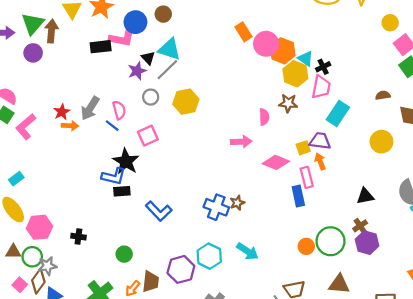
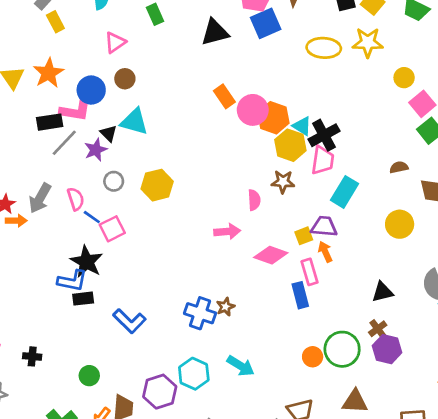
black cross: (323, 67) -> (324, 135), size x1.6
gray line: (167, 70) -> (64, 143), moved
blue line: (112, 126) -> (92, 217), moved

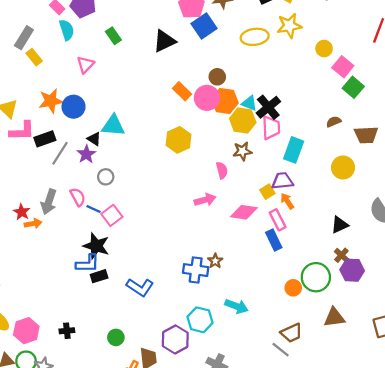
orange star: (49, 73) -> (51, 101), moved, turned 30
brown circle: (125, 79) -> (217, 77), moved
pink L-shape: (75, 110) -> (22, 131), moved
yellow hexagon: (157, 185) -> (179, 140), moved

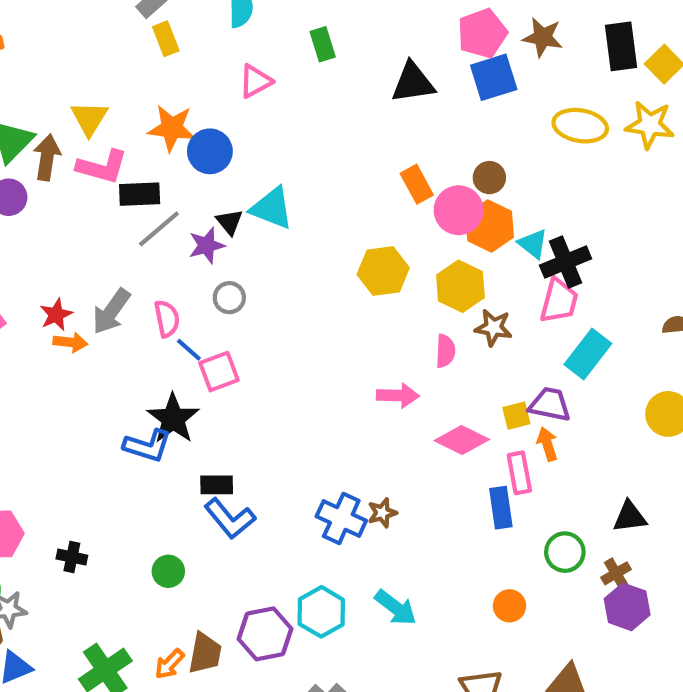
yellow hexagon: (243, 120) -> (460, 286), moved
black rectangle: (99, 276) -> (217, 485), moved
green circle: (316, 277) -> (565, 552), moved, size x0.7
green circle: (116, 337) -> (168, 571), moved

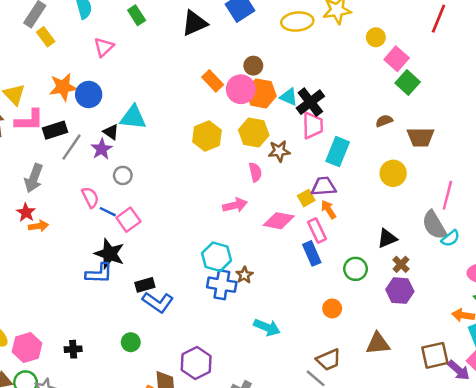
gray arrow: (111, 311) -> (34, 178), moved
brown cross: (616, 573) -> (401, 264), moved
cyan hexagon: (321, 612) -> (217, 257), moved

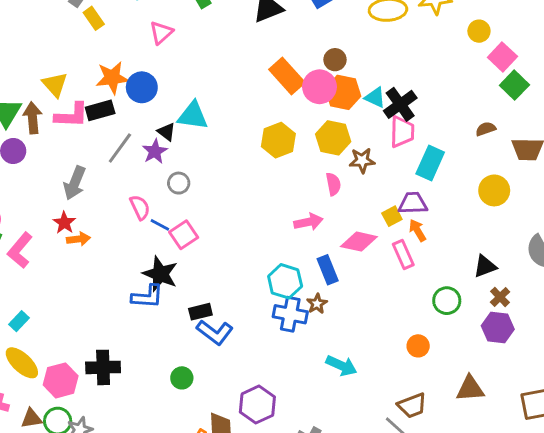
orange rectangle: (213, 81) -> (287, 76), size x1.4
black rectangle: (55, 130) -> (100, 110), moved
blue rectangle: (312, 253) -> (328, 270), moved
black cross: (73, 349) -> (103, 367), moved, size x1.6

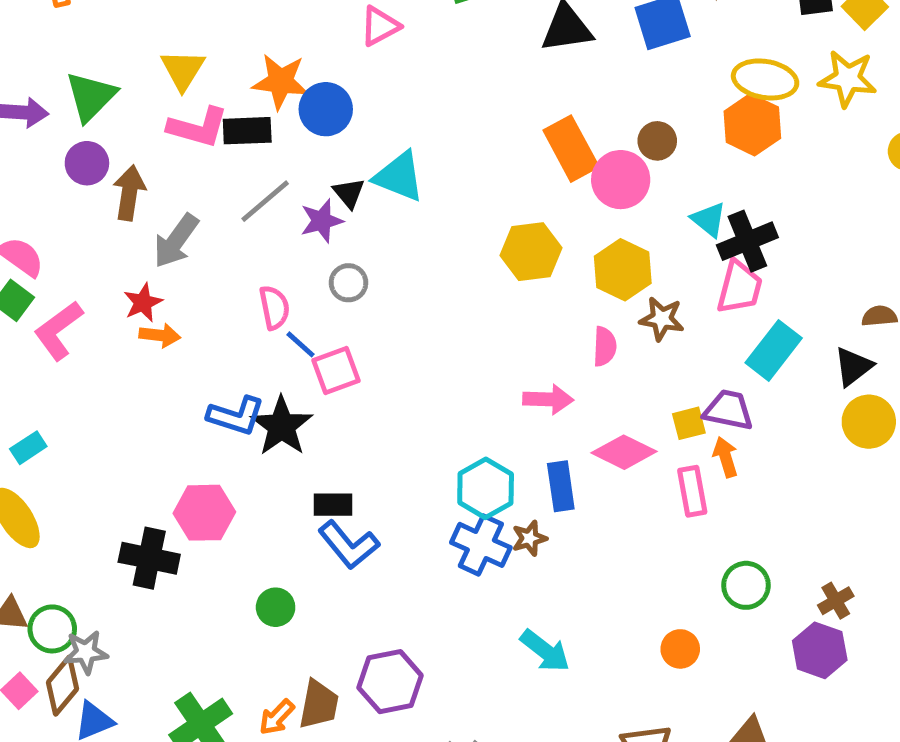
orange hexagon: (343, 92) -> (752, 125), moved
brown arrow: (33, 118) -> (129, 193), moved
black triangle: (485, 266) -> (853, 367), moved, turned -30
blue L-shape: (147, 296) -> (236, 416), moved
pink hexagon: (61, 380) -> (204, 513), moved

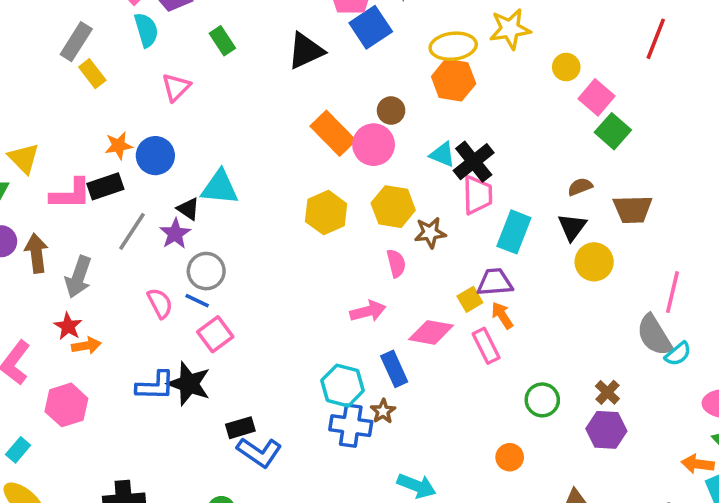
yellow triangle: (183, 70) -> (24, 158), moved
orange star: (281, 81) -> (119, 146), size x0.7
gray circle: (348, 283) -> (206, 271), size x1.4
blue line: (301, 344) -> (197, 301), moved
pink hexagon: (204, 513) -> (66, 405), moved

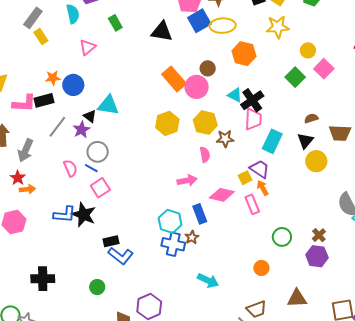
yellow ellipse: (453, 46) -> (223, 26), moved
black triangle: (306, 51) -> (162, 32), turned 30
green square: (613, 131) -> (295, 77), moved
purple trapezoid: (495, 282) -> (260, 169), turned 35

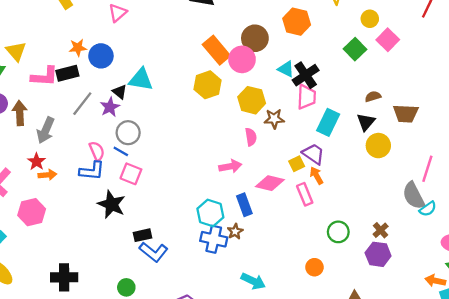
brown circle: (208, 68) -> (255, 38), size x1.5
yellow hexagon: (167, 123) -> (208, 85), moved
pink square: (100, 188) -> (131, 174), turned -36
blue L-shape: (65, 215) -> (92, 171), moved

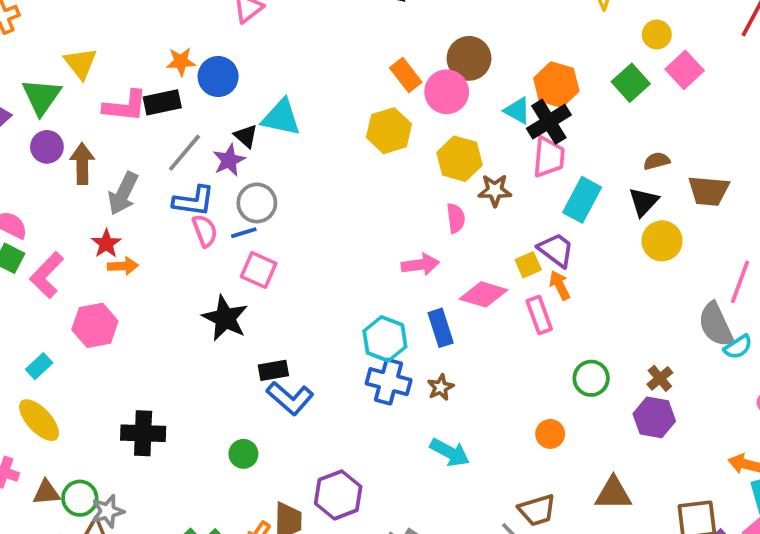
orange hexagon: (297, 22) -> (556, 85), moved
orange rectangle: (216, 50) -> (406, 75), size x0.7
blue line: (121, 151) -> (244, 233), turned -49
blue L-shape: (92, 171) -> (194, 201), moved
brown star: (235, 231) -> (441, 387), moved

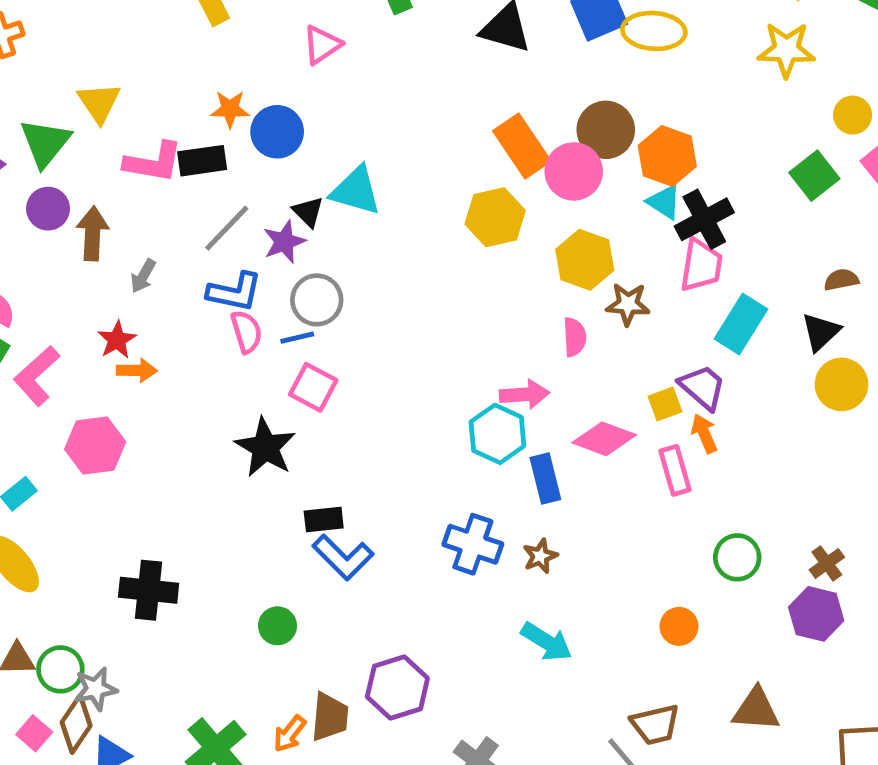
orange rectangle: (406, 75) -> (522, 146), size x1.4
orange hexagon: (556, 85) -> (667, 156), moved
gray arrow: (123, 193) -> (143, 276), size x0.6
cyan hexagon: (385, 339) -> (497, 434), moved

